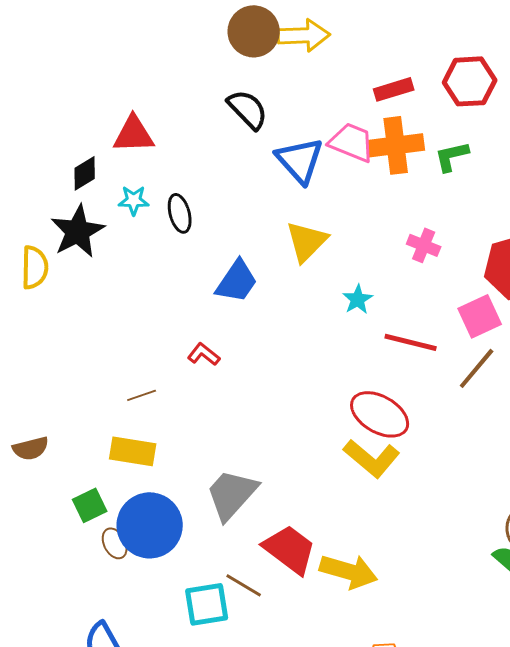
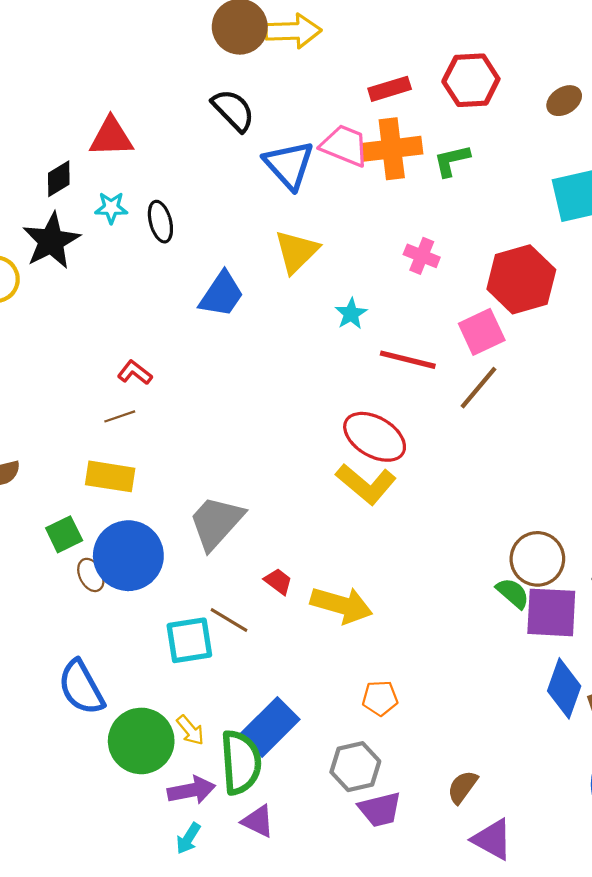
red L-shape: (204, 354) -> (135, 373), moved
red trapezoid: (290, 549) -> (278, 581), size x0.5

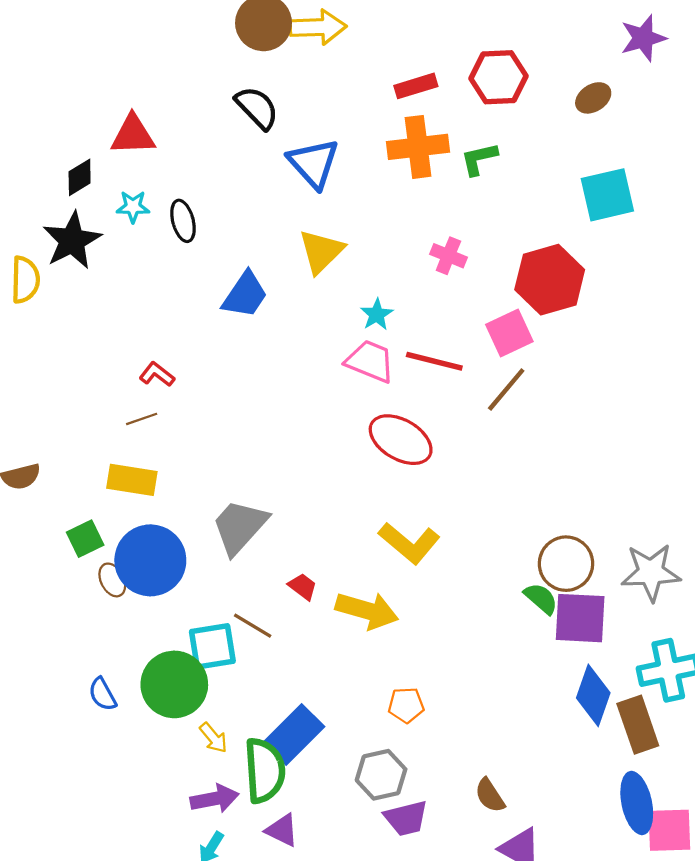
pink trapezoid: (345, 146) -> (370, 361), moved
yellow L-shape: (366, 484) -> (409, 543), moved
blue semicircle: (81, 687) -> (102, 694), size x0.6
green circle: (141, 741) -> (174, 684), moved
brown semicircle: (462, 787) -> (490, 795), turned -69

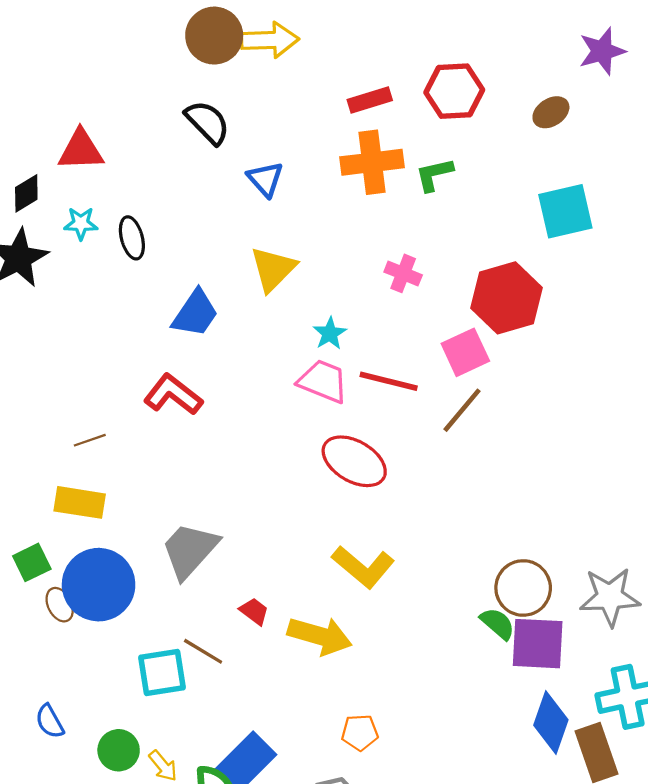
blue triangle: (314, 163) -> (265, 179), size x0.7
red L-shape: (157, 374) -> (173, 395), moved, size x1.6
green circle: (174, 684) -> (119, 750), moved, size x0.6

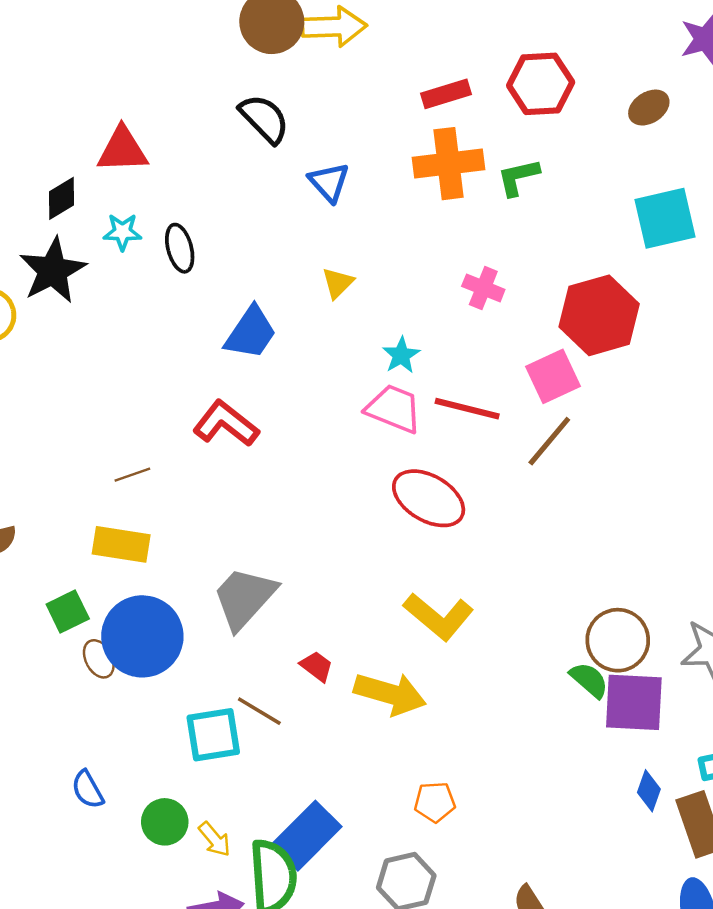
yellow triangle: (273, 269) -> (338, 283), size x0.6
blue diamond: (551, 722) -> (649, 791), size x0.6

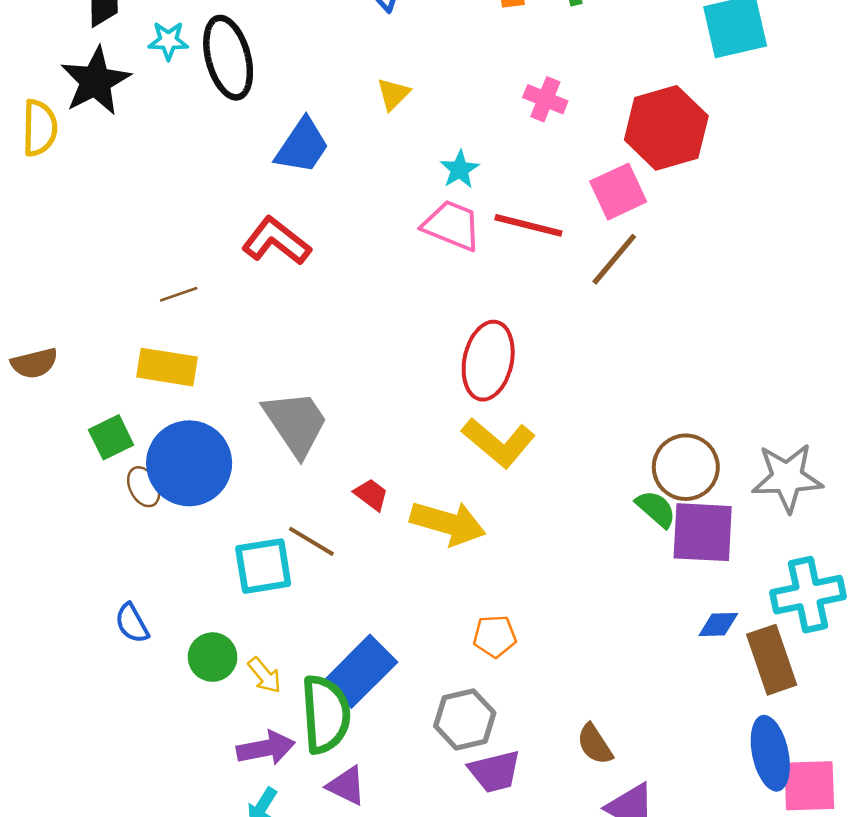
black ellipse: (180, 248) -> (228, 58), size x1.6
red ellipse: (429, 498) -> (488, 361), moved, turned 72
gray trapezoid: (244, 598) -> (296, 423), turned 104
blue diamond: (649, 791) -> (718, 625), turned 69

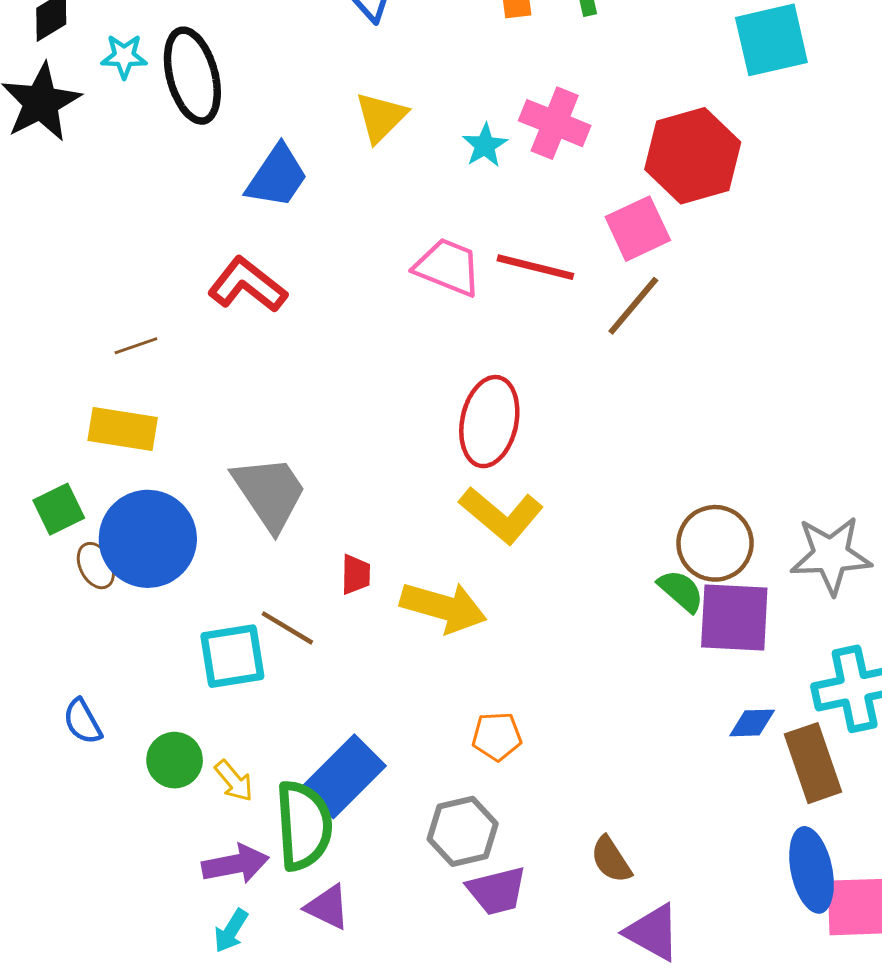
yellow triangle: (393, 94) -> (381, 117), size x1.4
pink cross: (545, 99) -> (555, 123), size x1.4
cyan star: (460, 169) -> (485, 145), moved
red trapezoid: (371, 495) -> (356, 574), turned 54

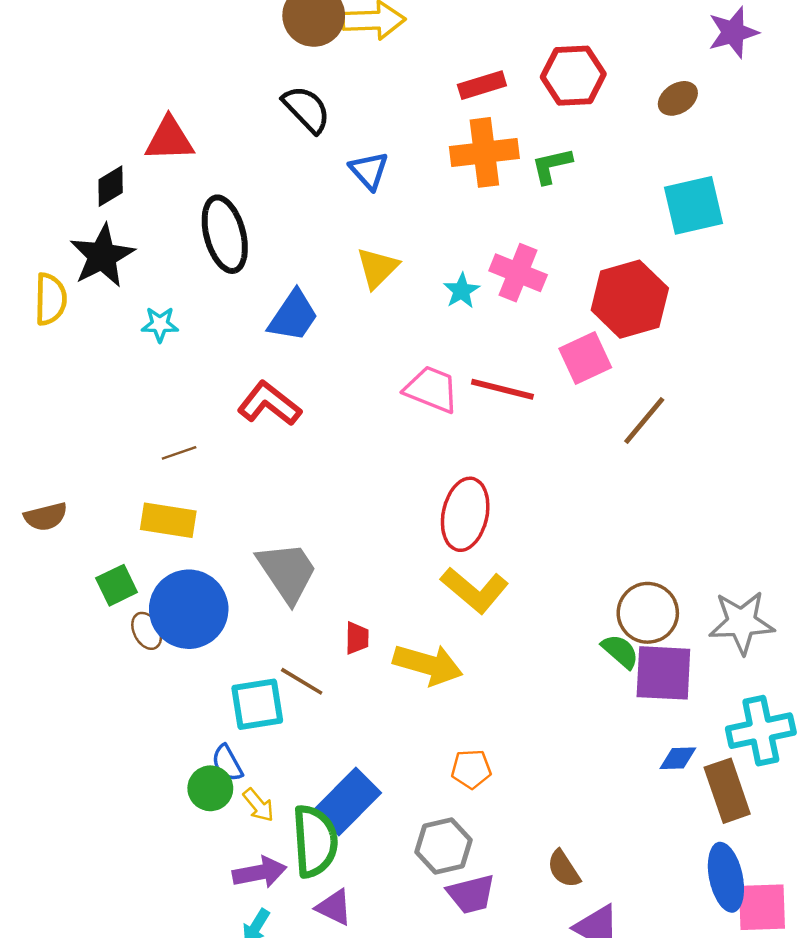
cyan star: (124, 56) -> (160, 324), moved
brown line: (633, 306) -> (644, 421), moved
blue semicircle: (82, 721) -> (227, 763), moved

